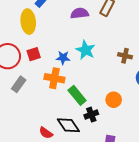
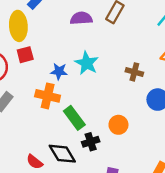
red square: (34, 54) -> (25, 55), moved

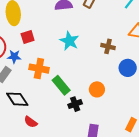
red square: (25, 55) -> (28, 37), moved
blue star: (59, 71) -> (14, 57), moved
black diamond: (62, 154) -> (17, 99), moved

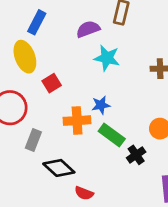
cyan star: (69, 41) -> (107, 58), moved
blue star: (14, 57) -> (101, 105), moved

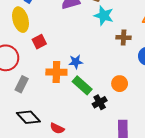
cyan star: (107, 58) -> (104, 16), moved
black diamond: (59, 168) -> (28, 117), moved

